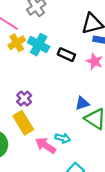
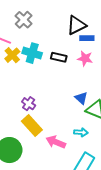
blue triangle: (82, 103) -> (81, 98), turned -48
cyan arrow: (63, 138) -> (81, 132), moved

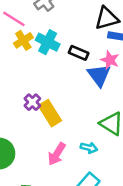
blue triangle: (81, 98) -> (99, 75), moved, size x1.5
yellow rectangle: (32, 125) -> (50, 113), moved
pink arrow: (56, 142) -> (57, 154), turned -90

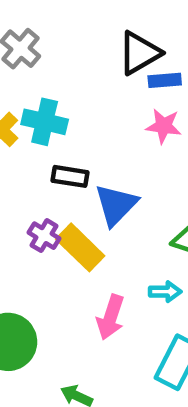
black rectangle: (79, 53) -> (70, 176), moved
blue triangle: (99, 75) -> (116, 205), moved, turned 35

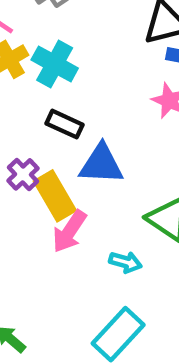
blue triangle: (116, 205) -> (101, 164), turned 33
pink arrow: (111, 317) -> (69, 231), moved

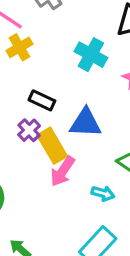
cyan cross: (55, 64) -> (91, 55), moved
black rectangle: (64, 124) -> (42, 100), moved

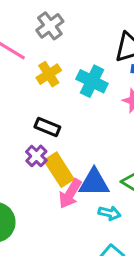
yellow cross: (19, 47) -> (49, 74), moved
blue triangle: (86, 123) -> (94, 183), moved

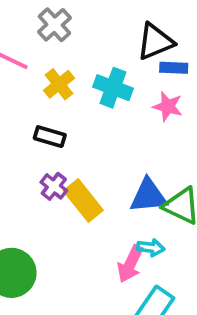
black rectangle: (47, 127) -> (50, 137), moved
blue triangle: (94, 183) -> (148, 196), moved
pink arrow: (70, 194) -> (130, 264), moved

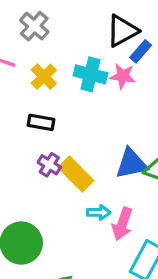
blue rectangle: (174, 68) -> (141, 51), turned -45
pink star: (168, 106) -> (123, 76), moved
cyan arrow: (151, 248) -> (99, 212), moved

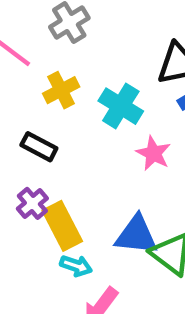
pink star: (123, 76) -> (153, 153), moved
cyan arrow: (99, 212) -> (76, 266), moved

